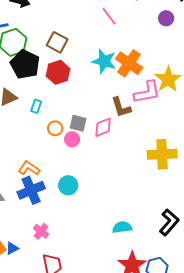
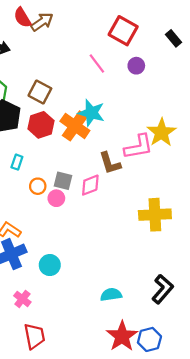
purple circle: (166, 18) -> (136, 66), moved
orange cross: (129, 63) -> (75, 126), moved
cyan circle: (68, 185) -> (50, 265), moved

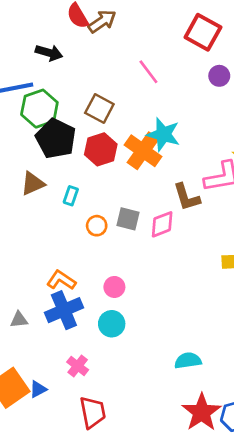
pink line: (97, 64) -> (148, 72), moved
pink circle: (56, 198) -> (114, 287), moved

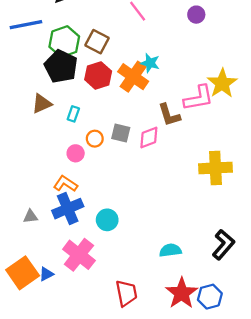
green hexagon: (39, 109) -> (64, 42), moved
cyan star: (163, 134) -> (150, 63), size x0.7
pink circle: (114, 287) -> (76, 153), moved
pink cross: (78, 366) -> (79, 255), size x1.8
red trapezoid: (93, 412) -> (126, 293), moved

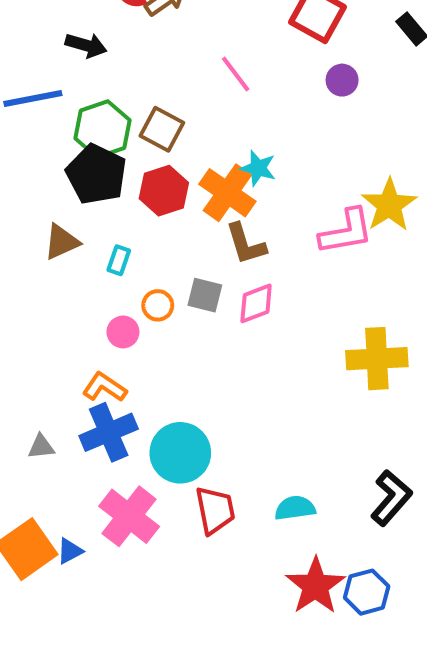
brown L-shape: (169, 115) -> (246, 244), moved
cyan circle: (107, 220) -> (180, 453), size x1.5
red trapezoid: (126, 293) -> (215, 510), moved

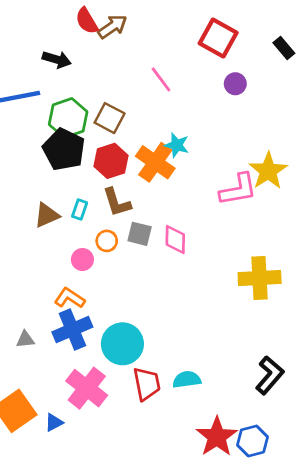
brown triangle: (62, 242) -> (47, 215), moved
brown L-shape: (246, 244) -> (117, 202), moved
pink diamond: (256, 303) -> (175, 240), turned -68
cyan semicircle: (295, 508) -> (187, 380), moved
blue triangle: (70, 551) -> (54, 422), moved

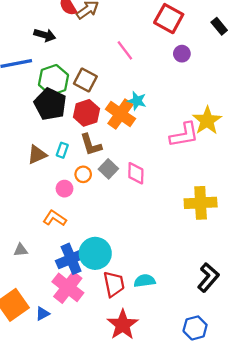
gray square: (140, 234) -> (108, 169), turned 30
blue cross: (72, 330) -> (71, 259), moved
red star: (217, 437) -> (123, 325), moved

